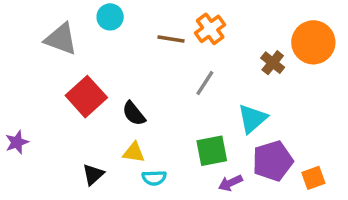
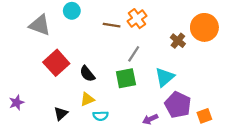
purple star: (17, 142) -> (17, 103), moved
green square: (212, 151) -> (126, 78), moved
yellow triangle: (134, 152) -> (87, 99), turned -32
purple pentagon: (273, 161) -> (178, 105), turned -30

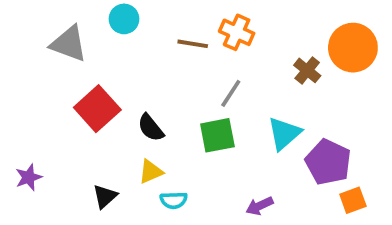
orange cross: (137, 19) -> (237, 32), turned -30
purple pentagon: (178, 105) -> (328, 162), moved

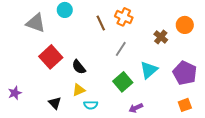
brown line: (193, 44) -> (101, 23), turned 56
orange circle: (353, 48) -> (185, 25), size x0.7
green square: (217, 135) -> (123, 82), moved, turned -30
purple pentagon: (328, 162) -> (185, 73), moved
black triangle: (105, 196) -> (55, 103), turned -32

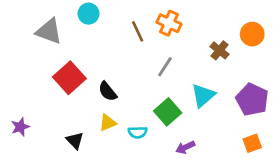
cyan semicircle: (91, 105) -> (138, 132), moved

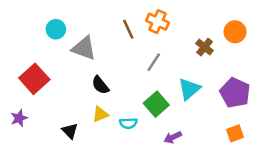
cyan circle: (89, 14) -> (56, 29), moved
gray triangle: (49, 31) -> (84, 48), moved
red square: (69, 78) -> (34, 79), moved

